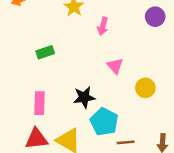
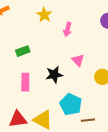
black star: (84, 97) -> (54, 75), moved
pink rectangle: (39, 103) -> (25, 82), moved

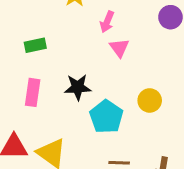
pink triangle: (78, 60) -> (119, 48), moved
cyan pentagon: (71, 104) -> (106, 117), moved

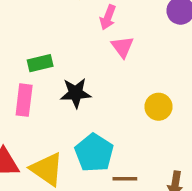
green rectangle: (35, 45) -> (40, 63), moved
cyan pentagon: (106, 117) -> (94, 153), moved

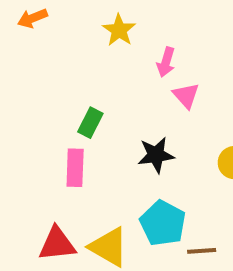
green rectangle: (40, 63) -> (90, 123), turned -45
black star: (76, 93) -> (156, 155), moved

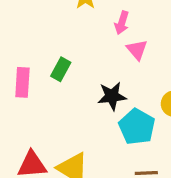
pink rectangle: (75, 168) -> (22, 82), moved
cyan pentagon: (163, 223) -> (137, 127), moved

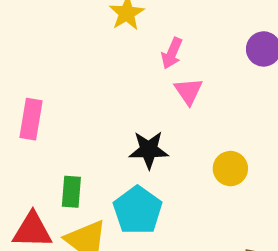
green rectangle: (61, 69) -> (71, 192), moved, turned -30
cyan pentagon: (137, 127) -> (138, 210), moved

